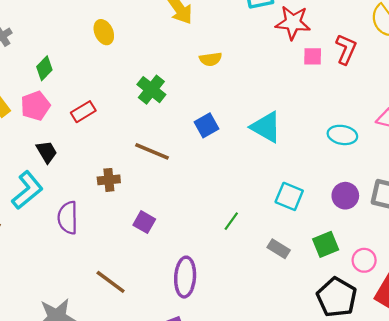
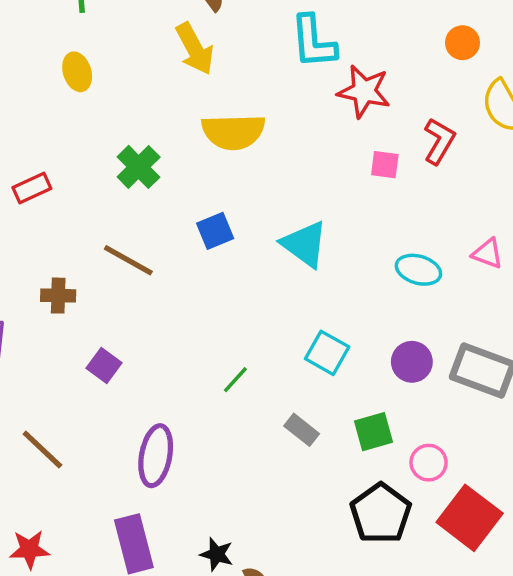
pink square: (313, 56) -> (385, 165), moved
yellow semicircle: (211, 59) -> (233, 132), size x1.8

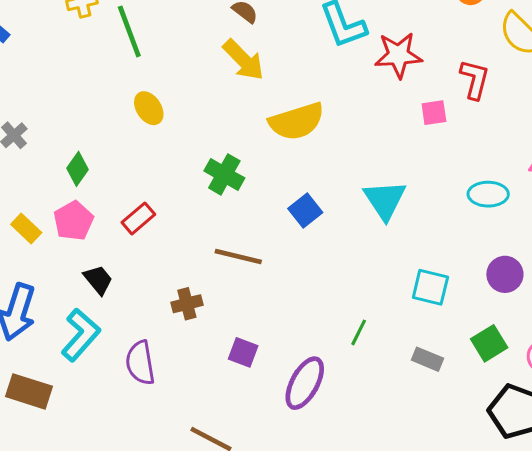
cyan triangle: (305, 244) -> (385, 200), turned 36
purple ellipse: (156, 456) -> (305, 383), moved, turned 34

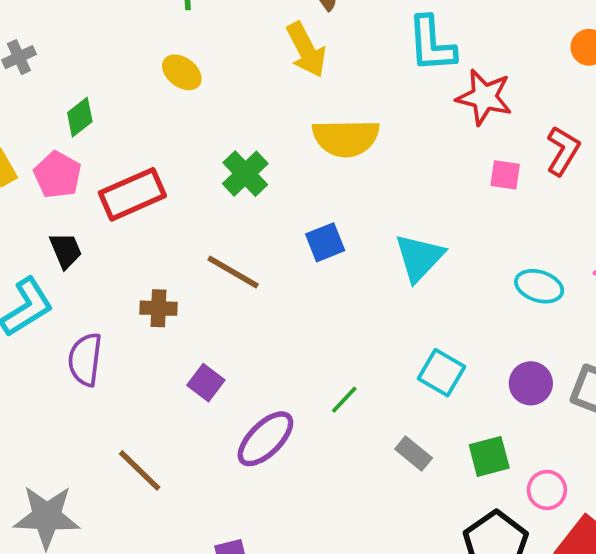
yellow ellipse: (149, 108) -> (182, 72), turned -36
red rectangle: (138, 218) -> (132, 194), size x1.6
pink pentagon: (73, 221) -> (57, 175), turned -30

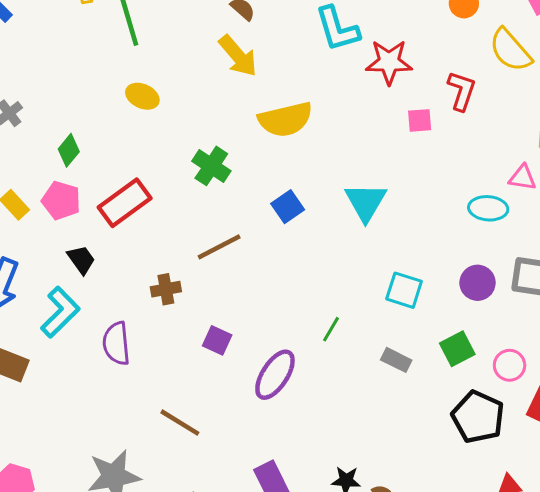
brown line: (233, 272) -> (219, 247), turned -45
cyan ellipse: (539, 286) -> (488, 208), moved

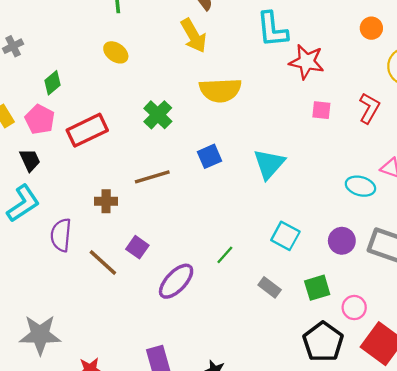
red L-shape: (462, 91) -> (369, 108), moved
black trapezoid: (81, 260) -> (30, 160), moved
brown line: (180, 423) -> (103, 263), moved

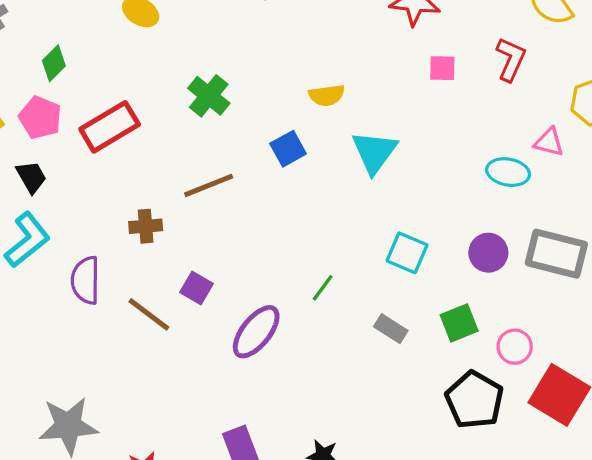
yellow semicircle: (220, 90) -> (327, 95), moved, size x0.6

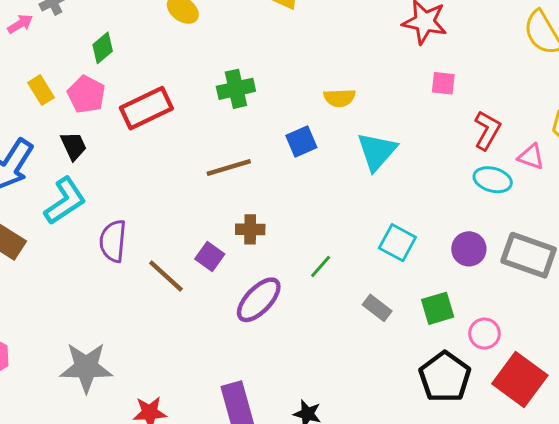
red L-shape: (511, 59) -> (487, 130), moved
green cross: (209, 96) -> (236, 89), turned 33
brown cross: (146, 226) -> (250, 229), moved

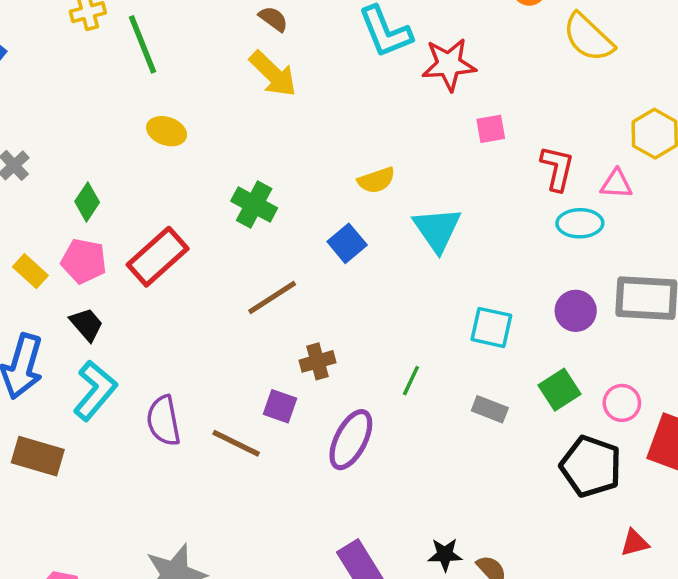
green cross: (236, 89) -> (254, 205), turned -33

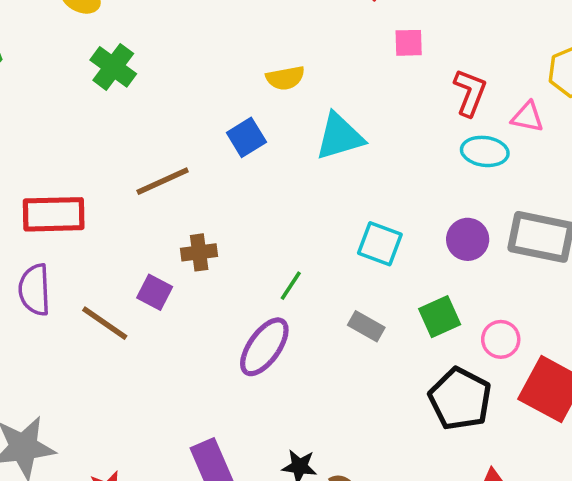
green cross: (254, 205) -> (113, 67), moved
cyan triangle: (437, 229) -> (340, 137), turned 40
red rectangle: (158, 257) -> (54, 214), moved, turned 32
purple ellipse: (351, 440) -> (264, 347), moved

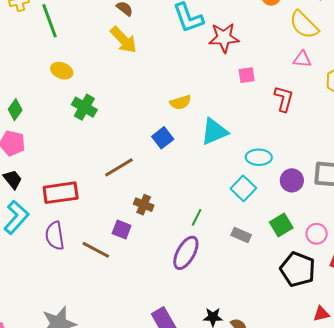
pink triangle: (527, 117) -> (302, 59), moved
cyan ellipse: (485, 151) -> (259, 157), moved
cyan square: (380, 244) -> (243, 188), turned 30
brown cross: (199, 252) -> (144, 205), turned 36

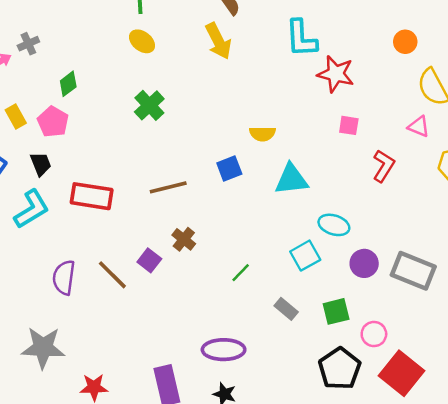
yellow ellipse: (62, 71) -> (142, 41), moved
purple semicircle: (55, 236) -> (64, 277), moved
purple ellipse: (186, 253) -> (224, 350), moved, turned 44

